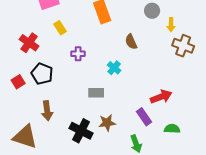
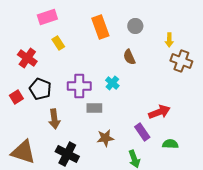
gray circle: (152, 11) -> (135, 26), moved
purple cross: (78, 54) -> (79, 86), moved, size x1.6
brown arrow: (47, 111) -> (54, 119), moved
black cross: (81, 131) -> (67, 154), moved

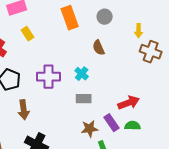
gray rectangle: (94, 108) -> (84, 99), moved
brown star: (105, 138) -> (90, 129), moved
green semicircle: (170, 144) -> (133, 126), moved

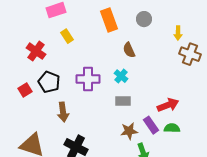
brown semicircle: (99, 48) -> (129, 50), moved

